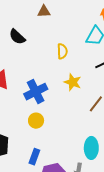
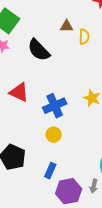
black semicircle: (17, 37) -> (39, 50), size x1.4
yellow semicircle: (62, 51) -> (84, 37), moved

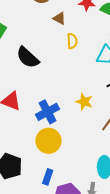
brown triangle: (67, 26) -> (59, 18), moved, turned 32
yellow circle: (54, 135) -> (48, 141), size x1.6

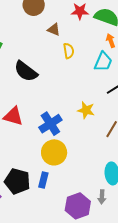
blue rectangle: (48, 177) -> (43, 180), moved

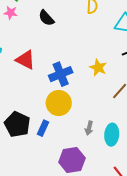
black semicircle: (26, 71) -> (46, 18), size x0.7
gray arrow: (102, 197) -> (89, 128), moved

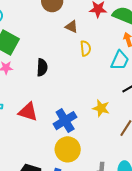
black semicircle: (46, 18) -> (42, 67), turned -126

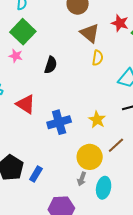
brown triangle: (72, 27) -> (90, 33), size x1.5
yellow circle: (68, 149) -> (90, 157), moved

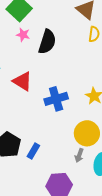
pink star: (16, 56) -> (23, 35), moved
black semicircle: (51, 65) -> (47, 42), size x1.4

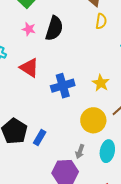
pink star: (23, 35) -> (29, 29), moved
gray arrow: (79, 155) -> (80, 151), moved

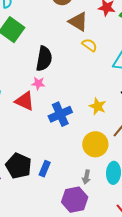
yellow semicircle: (101, 21) -> (89, 45), turned -56
pink star: (29, 29) -> (38, 83), moved

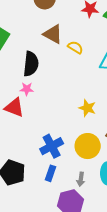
brown triangle: (78, 22) -> (53, 34), moved
blue cross: (60, 114) -> (52, 146), moved
blue rectangle: (45, 169) -> (50, 173), moved

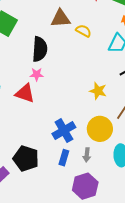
brown triangle: (53, 34) -> (61, 18), turned -30
gray arrow: (81, 179) -> (87, 155), moved

